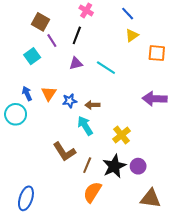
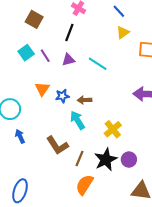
purple line: (52, 41) -> (45, 56), moved
blue arrow: (27, 94) -> (20, 136), moved

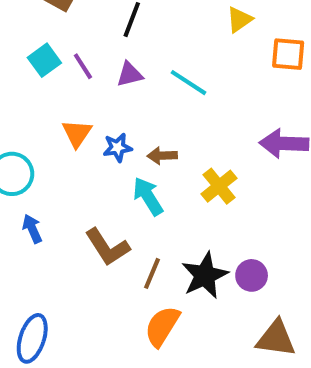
yellow cross: (113, 129) -> (219, 186), moved

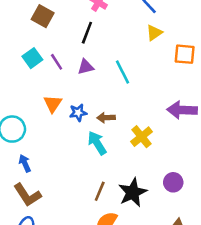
cyan line: (189, 83) -> (122, 72), turned 30
brown L-shape: (107, 247) -> (27, 195), moved
purple circle: (252, 275) -> (173, 182), moved

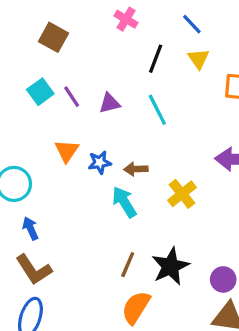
black line: (87, 33) -> (156, 59), moved
yellow triangle: (154, 33) -> (198, 59), turned -30
purple circle: (173, 182) -> (223, 279), moved

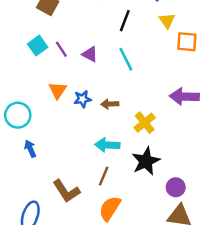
yellow triangle: (198, 59) -> (167, 21), moved
purple triangle: (110, 103) -> (90, 54), turned 42
cyan arrow: (124, 202) -> (107, 145), moved, turned -55
black star: (170, 266) -> (146, 161), moved
brown L-shape: (34, 270) -> (66, 191), moved

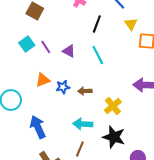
orange triangle: (58, 90) -> (43, 80), turned 35
blue arrow: (30, 149) -> (38, 127), moved, size x1.6
black star: (146, 161) -> (114, 137), turned -30

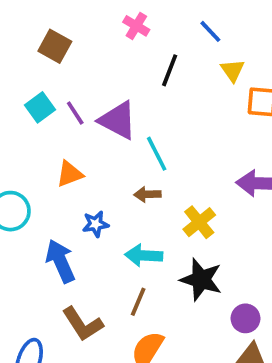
purple triangle: (69, 51) -> (118, 120), size x1.6
cyan line: (98, 55) -> (157, 154), moved
blue star: (63, 87) -> (96, 224), moved

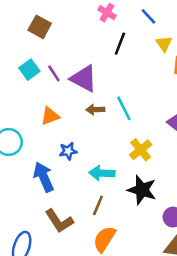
pink cross: (136, 26) -> (107, 13), moved
cyan line: (157, 154) -> (124, 108), moved
brown arrow: (147, 194) -> (95, 110), moved

